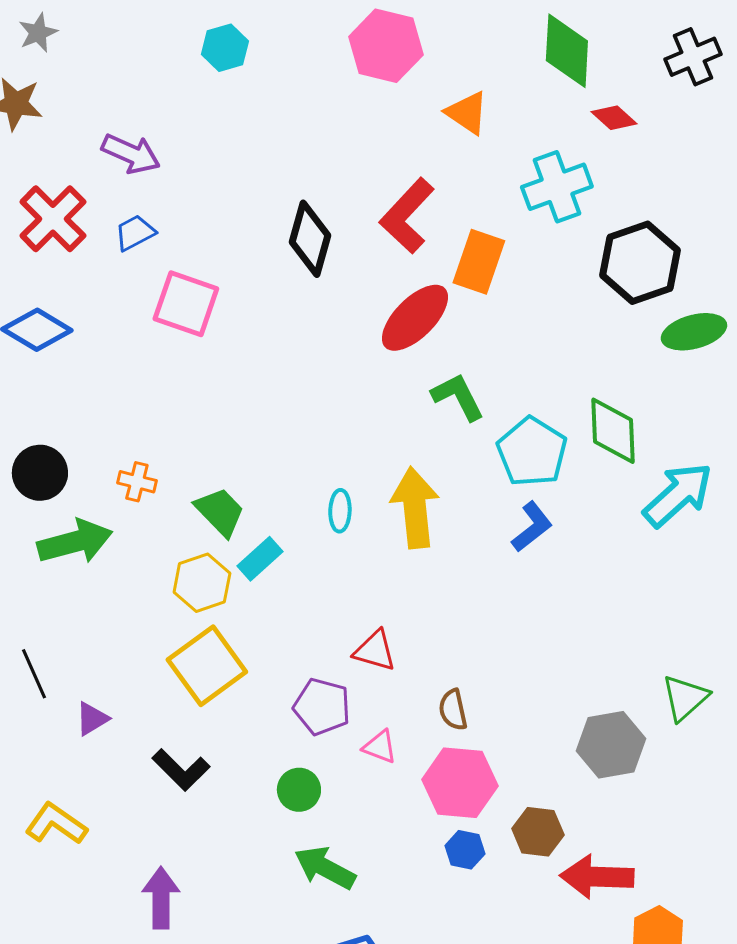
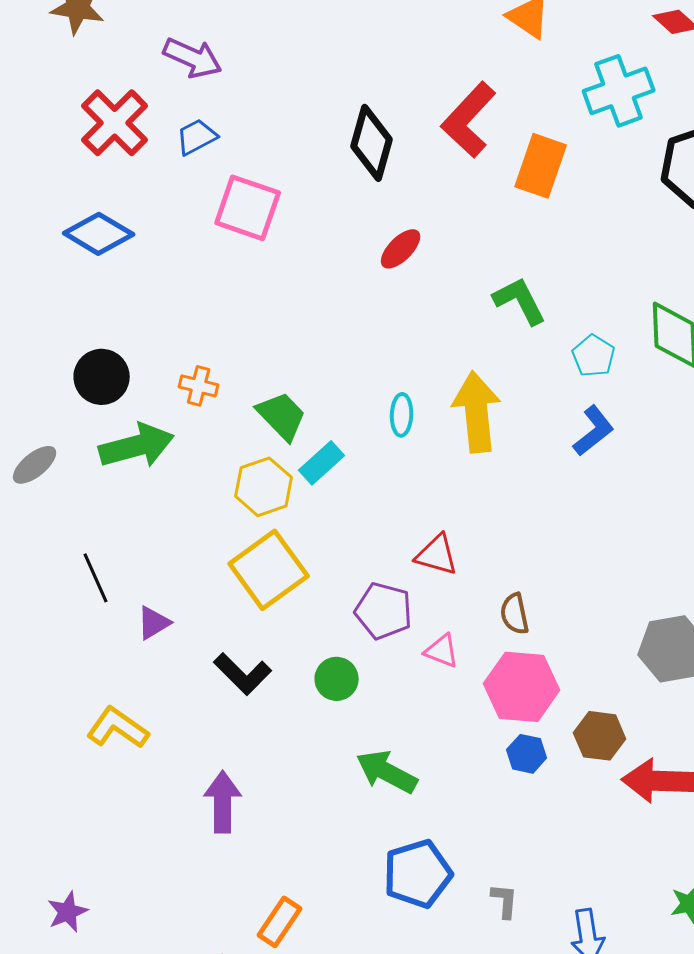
red ellipse: (415, 318) -> (401, 249), moved, size x0.6
cyan pentagon: (532, 452) -> (594, 356), size x0.6
green circle: (299, 790) -> (337, 679), moved

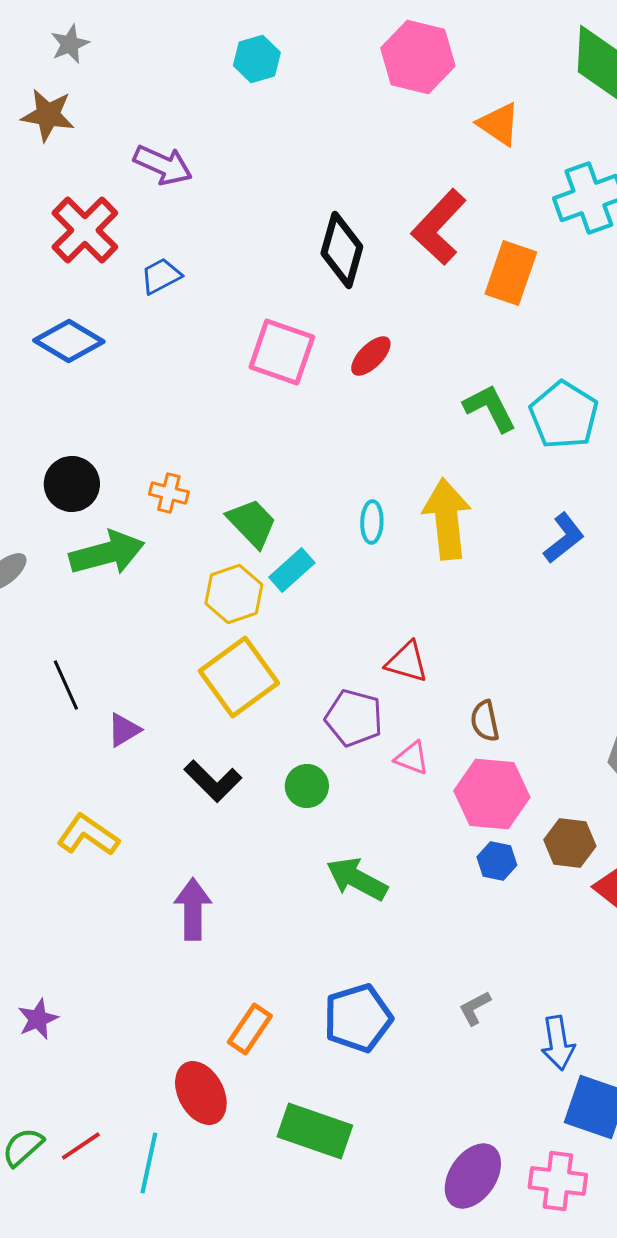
blue trapezoid: (197, 137) -> (161, 276), moved
pink square: (248, 208) -> (282, 352), moved
cyan pentagon: (594, 356) -> (564, 415), moved, size x1.6
blue pentagon: (418, 874) -> (358, 1018), moved
gray L-shape: (505, 901) -> (475, 1008), turned -123

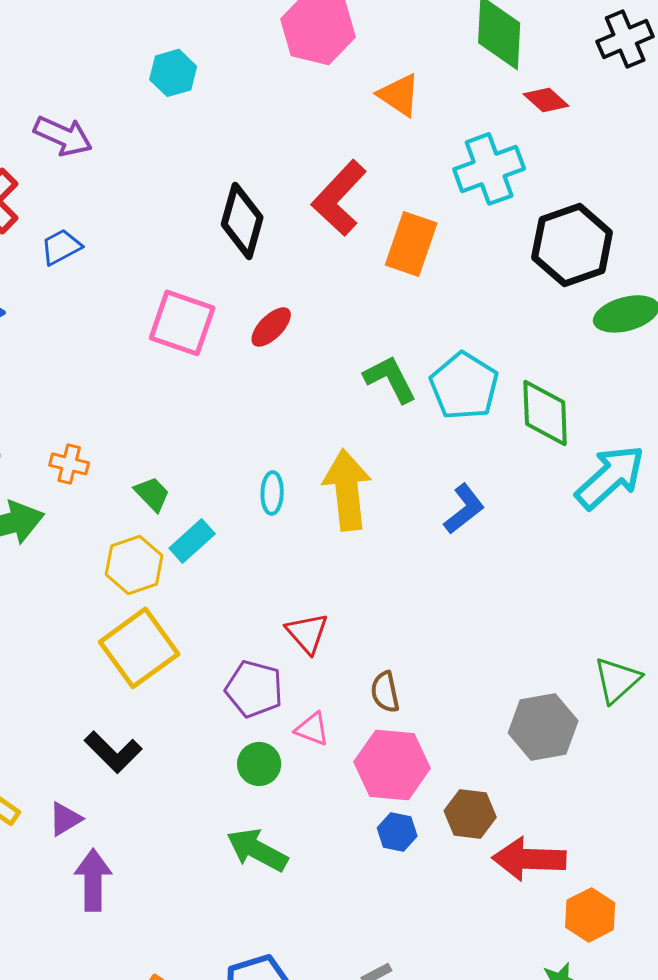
cyan hexagon: (257, 59) -> (173, 73), moved
green trapezoid: (252, 523) -> (152, 494), size x0.7
red triangle: (407, 662) -> (307, 633), turned 33
purple triangle: (124, 730) -> (65, 819), moved
green circle: (307, 786) -> (259, 764), moved

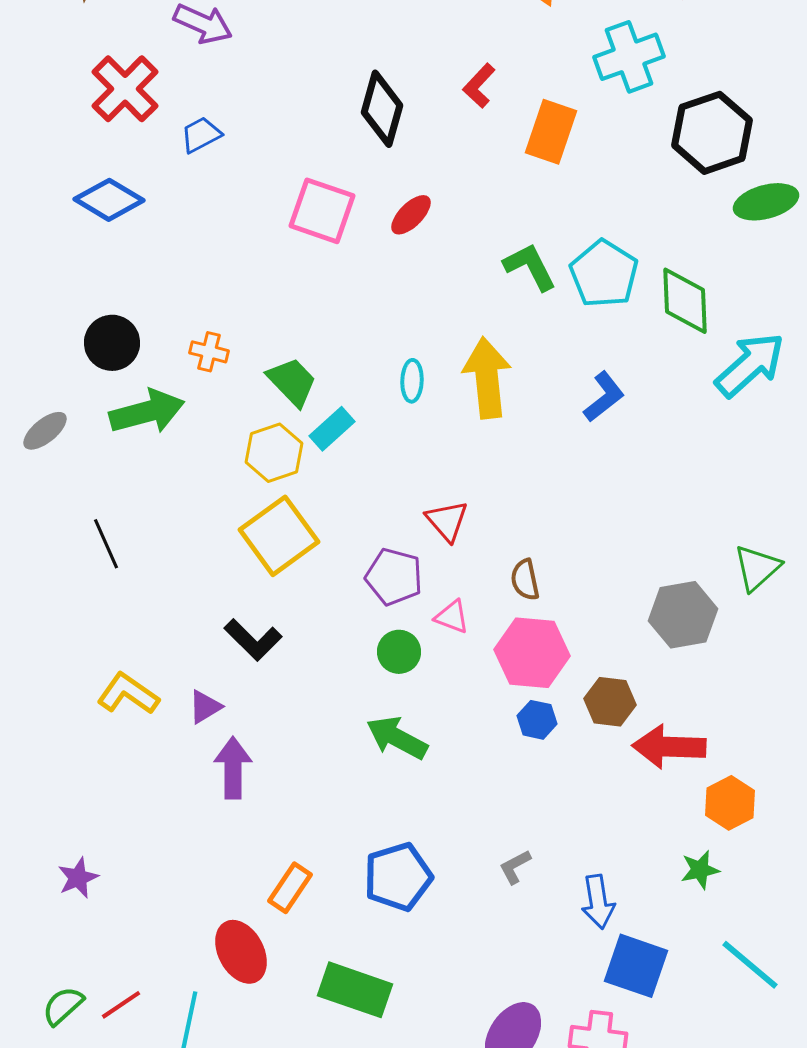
red L-shape: (339, 198) -> (479, 86), size x0.6
green trapezoid: (152, 494) -> (292, 382), size x1.4

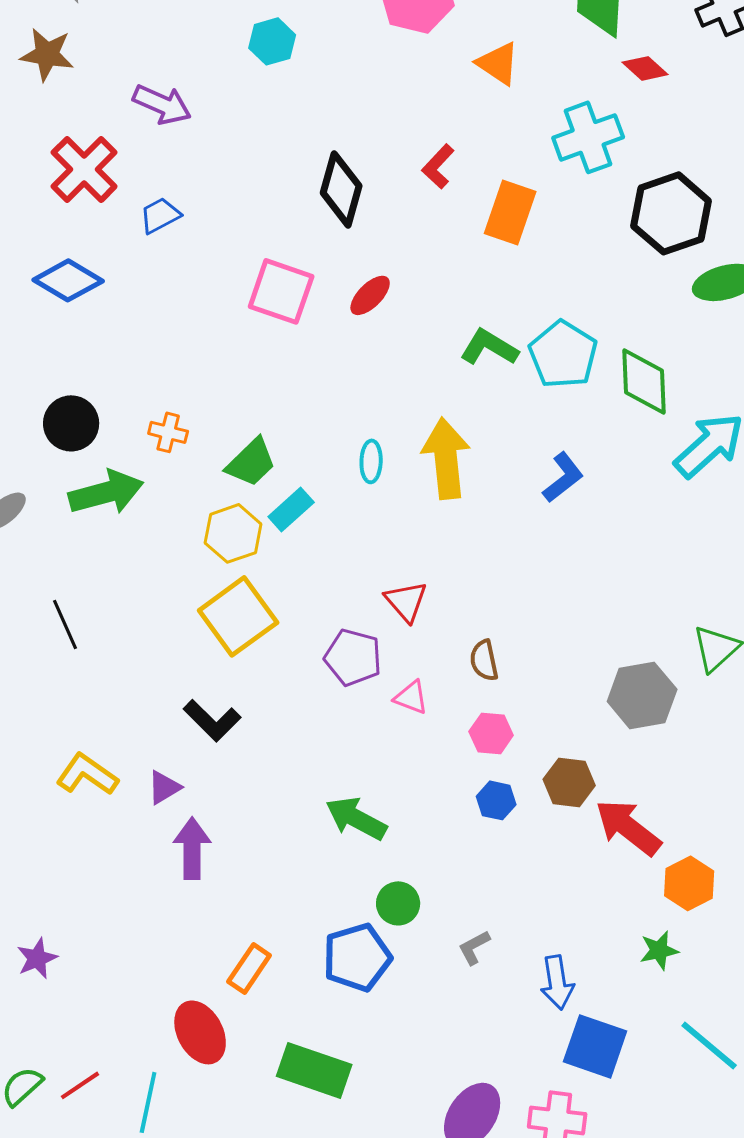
green L-shape: (530, 267) -> (489, 347), turned -32
green trapezoid: (292, 382) -> (251, 462), turned 90
green circle: (399, 652) -> (398, 903), moved
pink hexagon: (532, 653) -> (491, 733), size x0.6
red arrow: (669, 747) -> (628, 827), turned 36

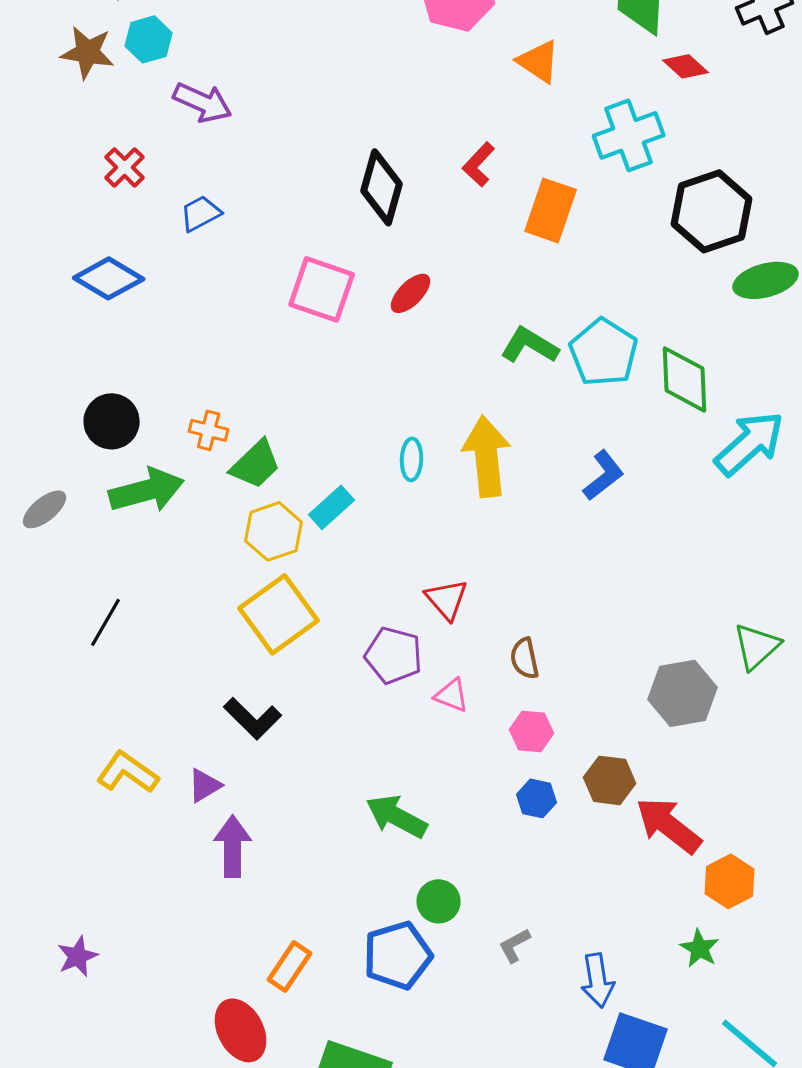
cyan hexagon: (272, 41) -> (149, 39), moved
red cross: (84, 169) -> (125, 167), size x0.6
green trapezoid: (251, 462) -> (256, 464), moved
black line: (65, 624) -> (106, 622), turned 54
green star: (659, 950) -> (700, 948), turned -30

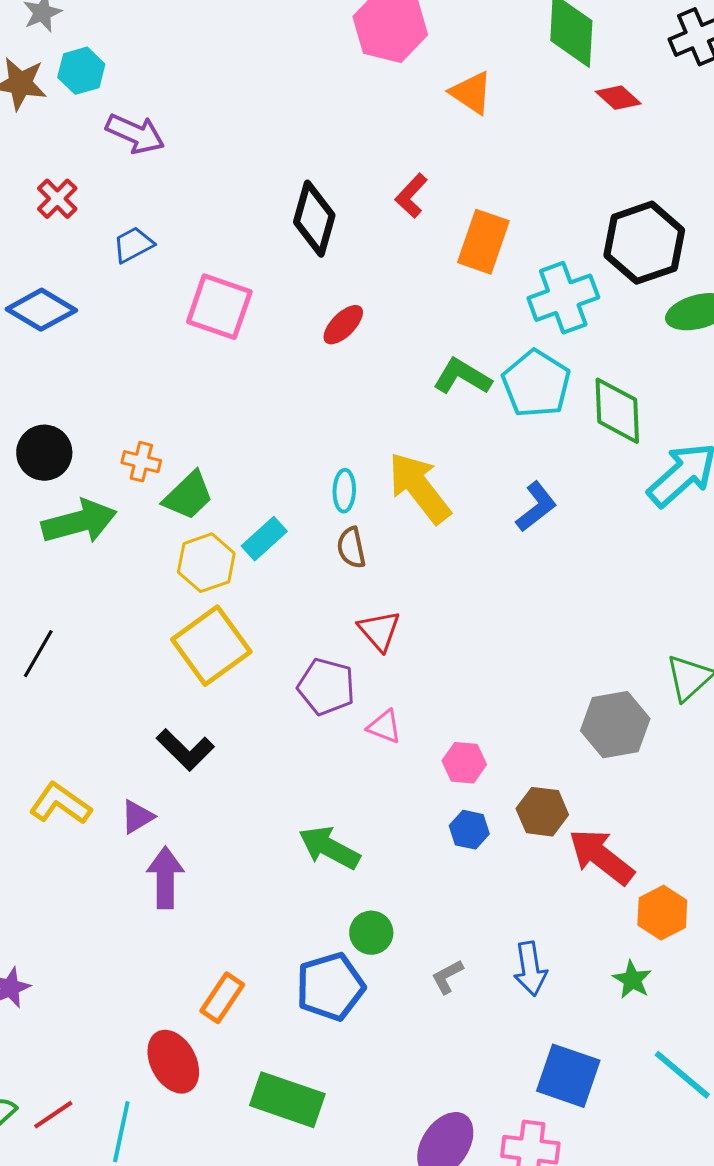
cyan cross: (629, 135) -> (563, 298), moved
pink square: (322, 289) -> (219, 307), moved
yellow arrow: (487, 456) -> (419, 488), turned -32
brown semicircle: (525, 658) -> (351, 548), moved
blue arrow: (598, 980) -> (530, 969), moved

